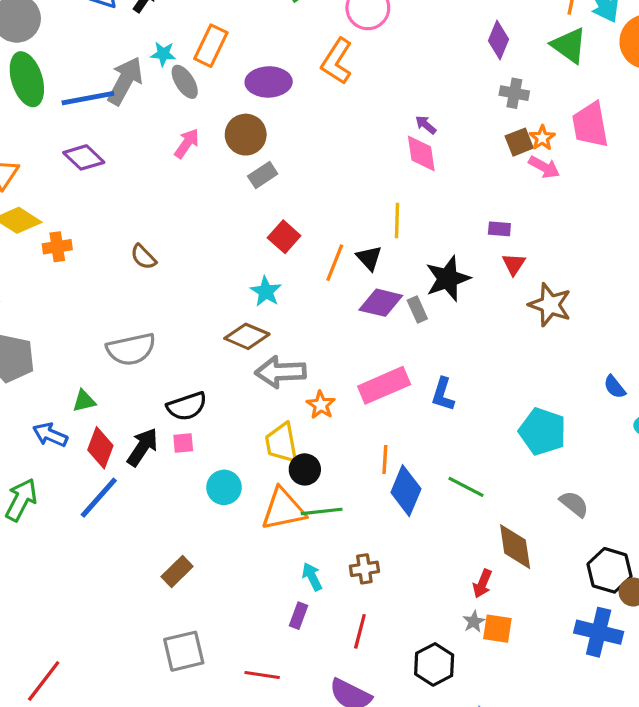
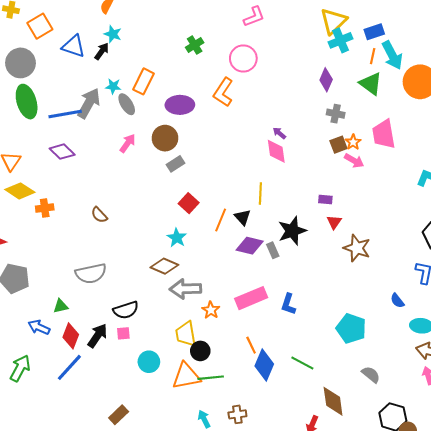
orange line: (385, 460) -> (251, 345), turned -30

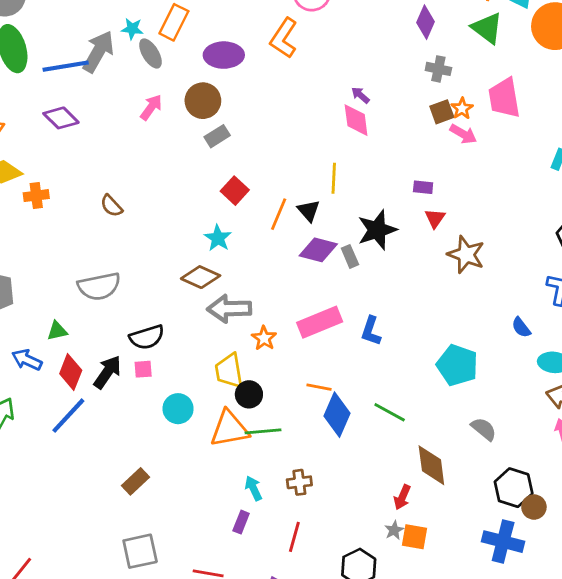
orange line: (251, 345) -> (319, 387), turned -54

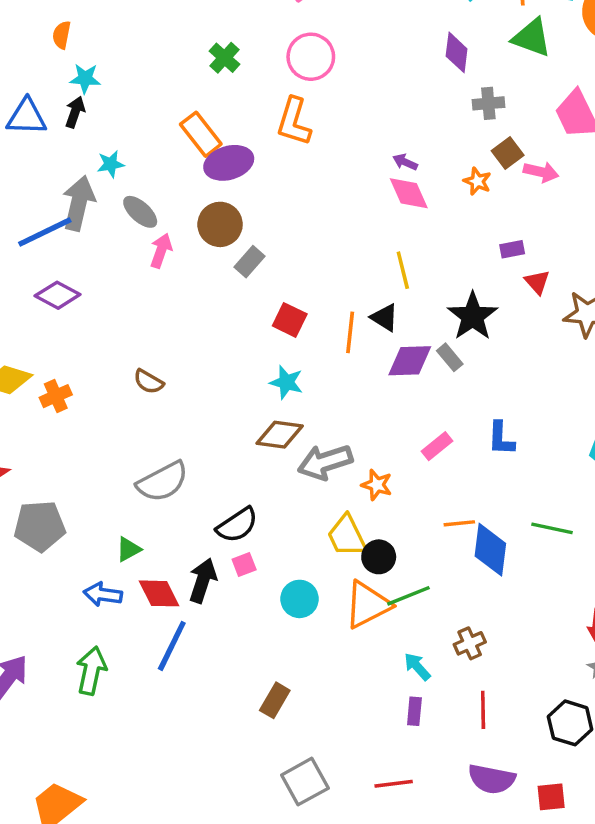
orange rectangle: (174, 22) -> (201, 134), moved, turned -48
gray ellipse: (150, 54) -> (140, 212), moved
orange star: (462, 108) -> (477, 181), moved
pink rectangle: (320, 322) -> (437, 446), size x0.6
red diamond: (71, 372) -> (159, 593), turned -32

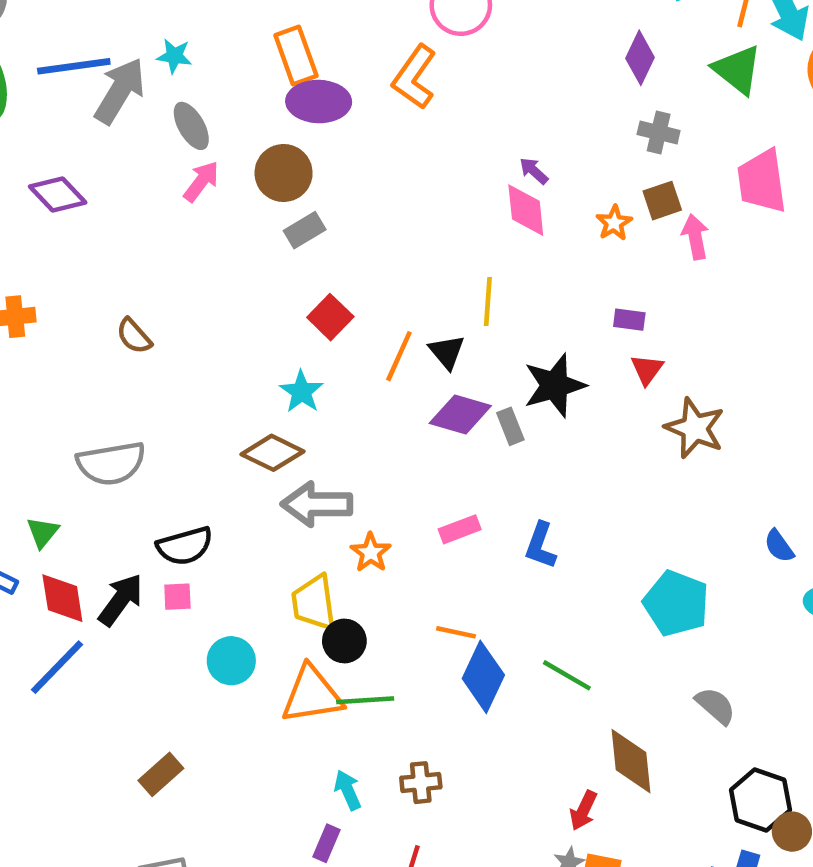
pink arrow: (541, 172) -> (695, 237), turned -132
blue line: (45, 232) -> (74, 66), moved
green triangle: (128, 549) -> (43, 532), turned -40

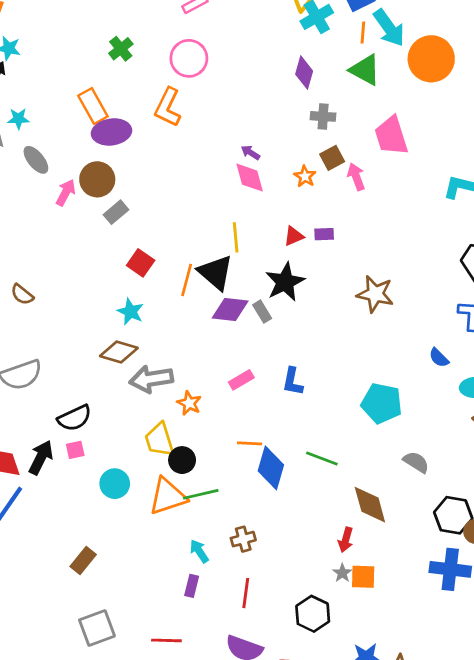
pink arrow: (201, 181) -> (66, 192), moved
black triangle: (447, 352) -> (216, 272), size x1.6
red triangle: (647, 369) -> (294, 236), moved, turned 40

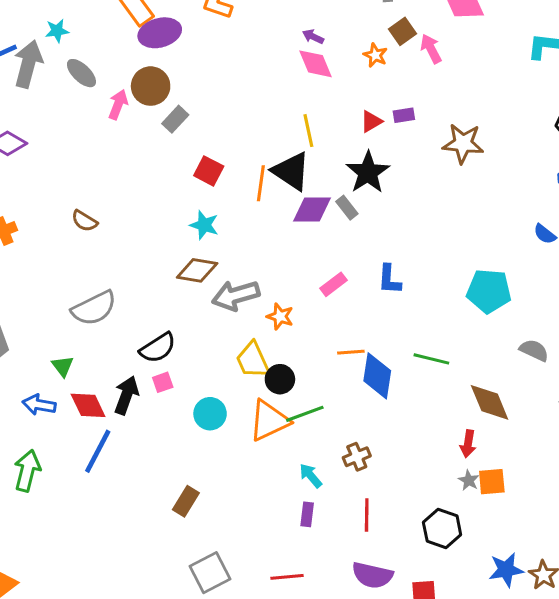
brown star: (375, 294) -> (463, 143), moved

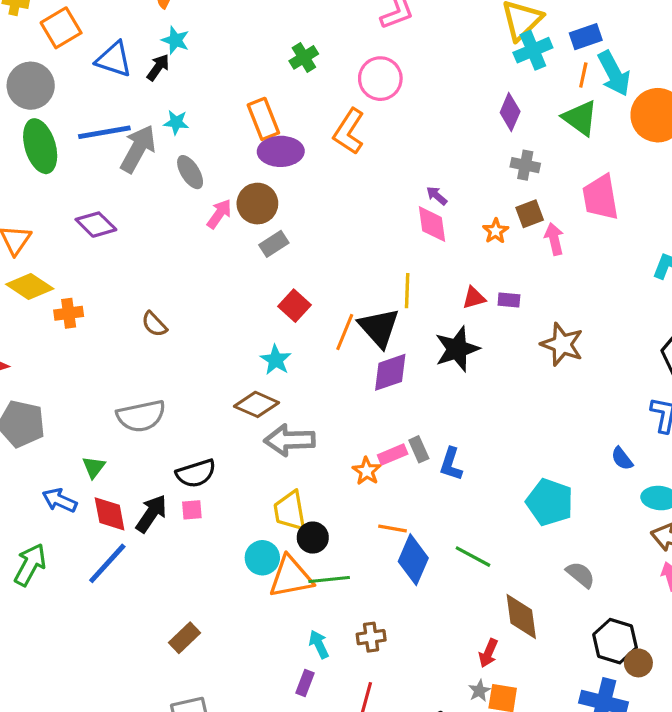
gray rectangle: (347, 208) -> (419, 449), moved
purple diamond: (312, 210) -> (390, 372), turned -33
orange star: (280, 317) -> (367, 471), moved
cyan circle: (210, 414) -> (262, 558), moved

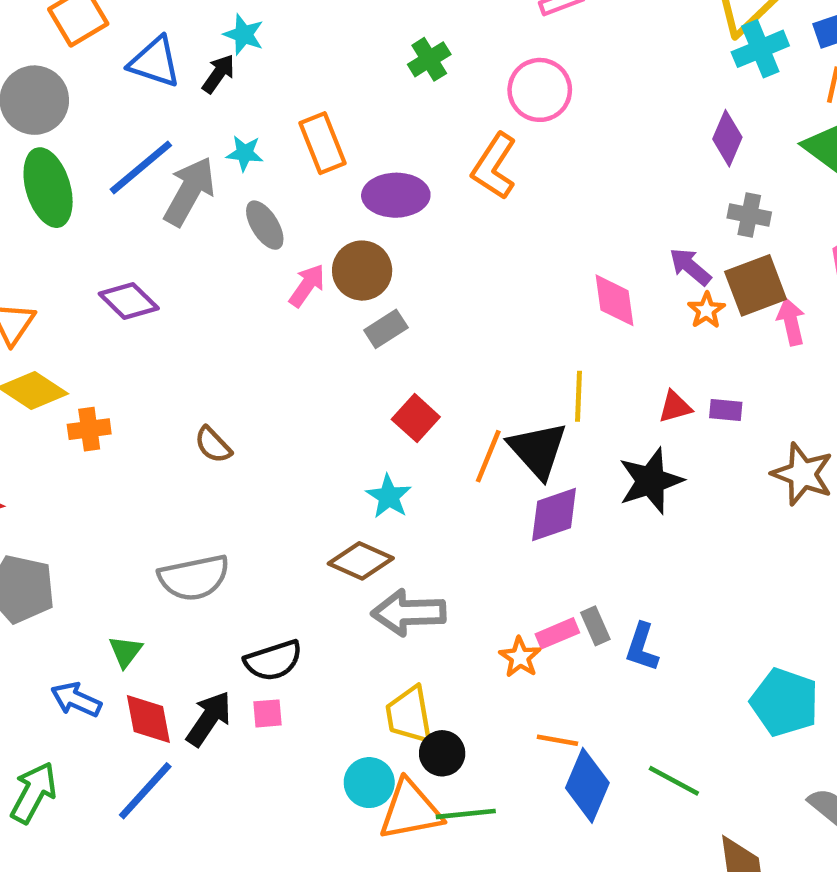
orange rectangle: (263, 119) -> (322, 143), moved
blue line: (104, 132) -> (141, 167), turned -30
purple arrow: (437, 196) -> (690, 267), moved, size x1.4
brown square: (530, 214) -> (756, 285), size x1.5

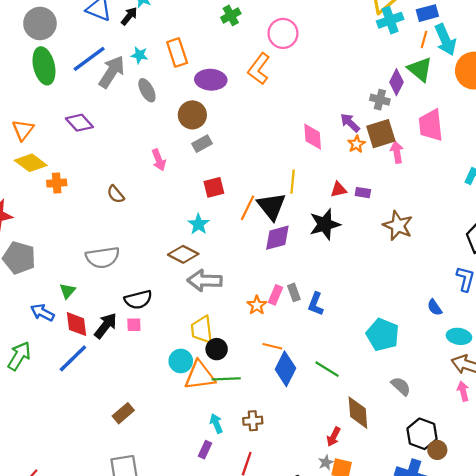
purple diamond: (727, 138) -> (396, 82), moved
pink arrow: (307, 285) -> (159, 160), moved, turned 120
red square: (416, 418) -> (214, 187), turned 30
pink rectangle: (557, 633) -> (275, 295), turned -48

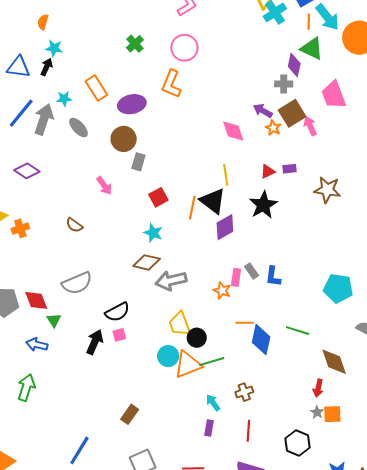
gray rectangle: (202, 144) -> (138, 162), turned -30
red diamond: (77, 324) -> (36, 300), moved
blue line: (73, 358) -> (79, 450), moved

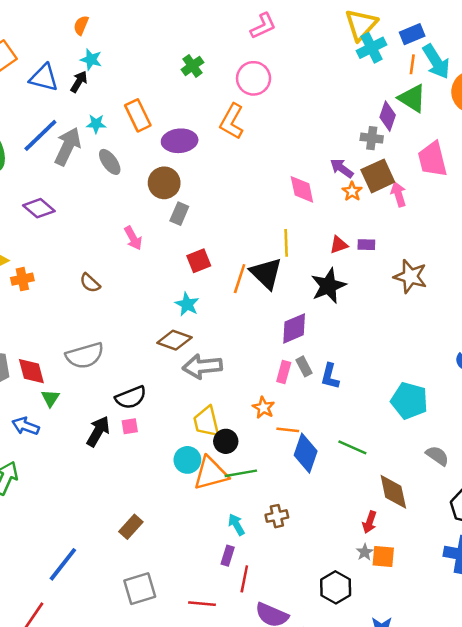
purple diamond: (225, 227) -> (294, 328), moved
orange star: (222, 291) -> (263, 408), moved
red line: (248, 431) -> (244, 579), moved

